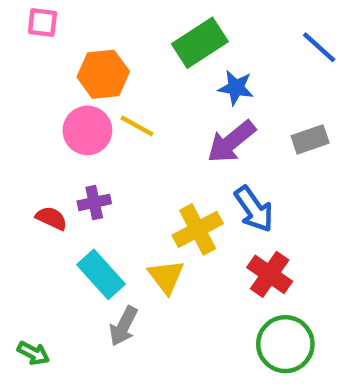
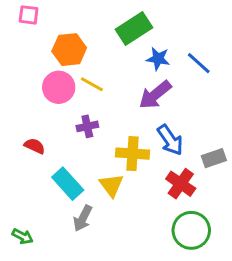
blue line: (319, 47) -> (199, 63), moved
gray rectangle: (310, 139) -> (214, 158), moved
purple cross: (94, 202) -> (87, 126), moved
yellow cross: (198, 229) -> (132, 154), turned 32

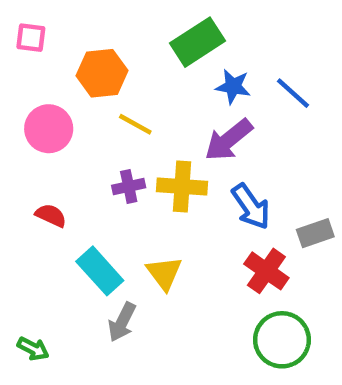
pink square: (29, 15) -> (31, 38), moved
pink circle: (59, 87) -> (49, 129), moved
yellow cross: (132, 154) -> (182, 187), moved

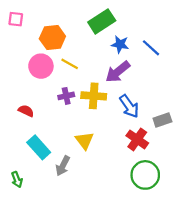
pink circle: (49, 129) -> (41, 66), moved
cyan rectangle: (100, 271) -> (39, 147), moved
green arrow: (33, 349) -> (17, 180), turned 42

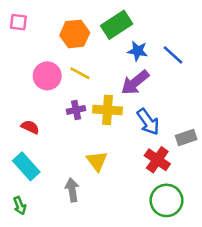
orange hexagon: (52, 37) -> (75, 34), moved
cyan rectangle: (39, 147) -> (26, 166), moved
gray arrow: (63, 166) -> (72, 190), turned 144

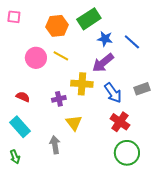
purple cross: (76, 110) -> (59, 99), moved
gray rectangle: (186, 137) -> (142, 89), moved

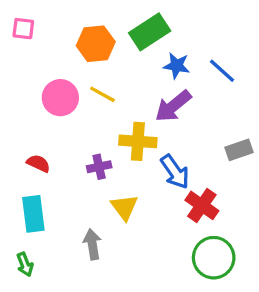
blue arrow: (113, 93) -> (175, 172), moved
cyan rectangle: (20, 127) -> (33, 214), turned 35

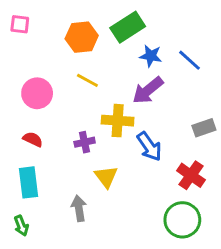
pink circle: (60, 98) -> (37, 93), moved
red cross: (202, 205) -> (191, 175), moved

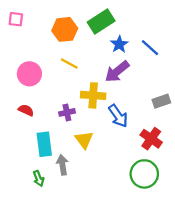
blue star: (151, 56) -> (119, 44), turned 30
cyan rectangle: (28, 182) -> (44, 144), moved
green arrow: (21, 226) -> (39, 178), moved

